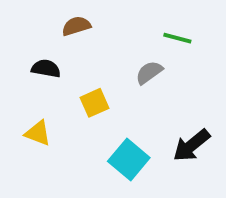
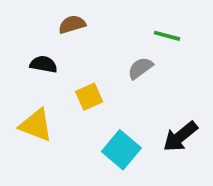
yellow triangle: (38, 133) -> (36, 125), size x1.4

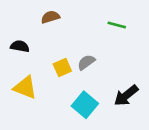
black semicircle: (43, 64) -> (20, 46), moved
gray semicircle: (140, 68) -> (86, 62), moved

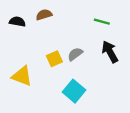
black semicircle: (20, 46) -> (17, 22), moved
black arrow: (126, 95) -> (110, 52), moved, turned 100

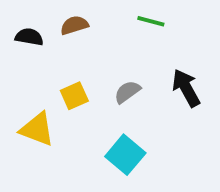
green line: (102, 22) -> (151, 21), moved
yellow square: (54, 59) -> (74, 96), moved

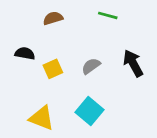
black semicircle: (29, 37) -> (25, 53), moved
yellow triangle: (37, 129) -> (42, 118), moved

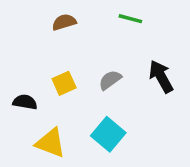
black semicircle: (25, 53) -> (25, 102), moved

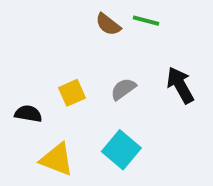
brown semicircle: (64, 22) -> (108, 24), moved, turned -125

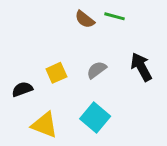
black semicircle: (28, 114) -> (22, 89), turned -30

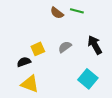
black semicircle: (22, 89) -> (24, 62), moved
cyan square: (95, 117) -> (88, 79), moved

